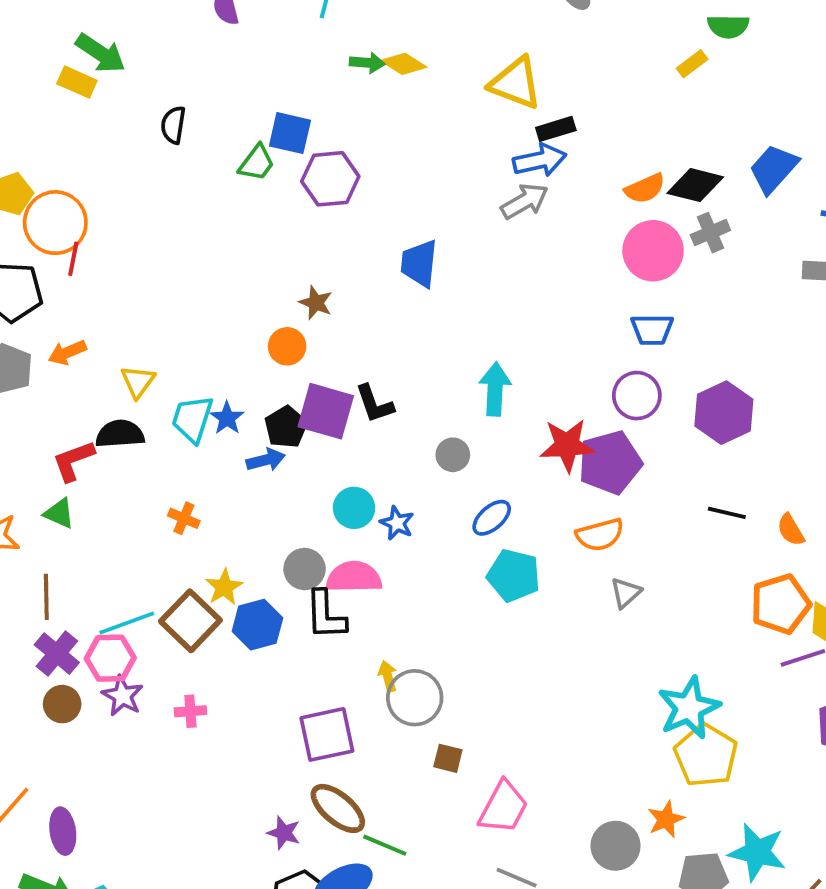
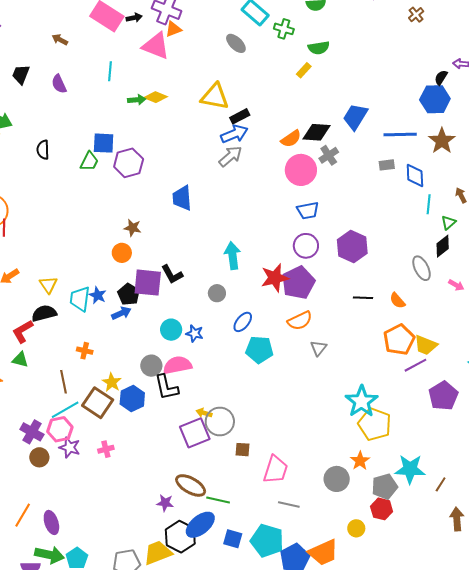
brown line: (46, 597) -> (63, 382), moved
yellow arrow: (388, 676) -> (204, 413), turned -49
purple square: (327, 734) -> (195, 433), moved

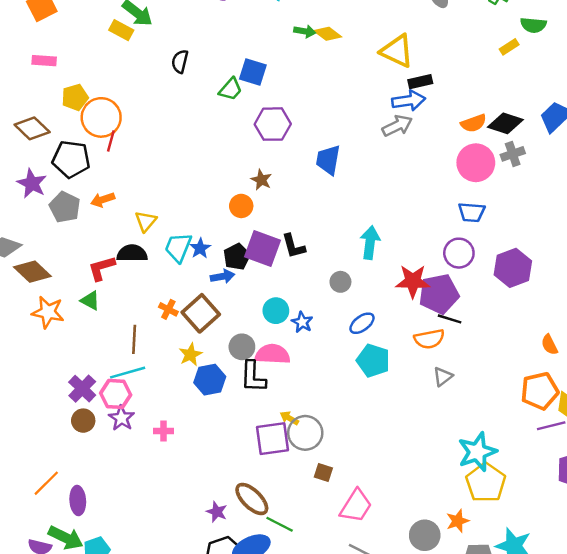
purple hexagon: (129, 163) -> (273, 124), moved
black line: (363, 298) -> (450, 319), moved
brown square: (98, 403) -> (201, 313), moved

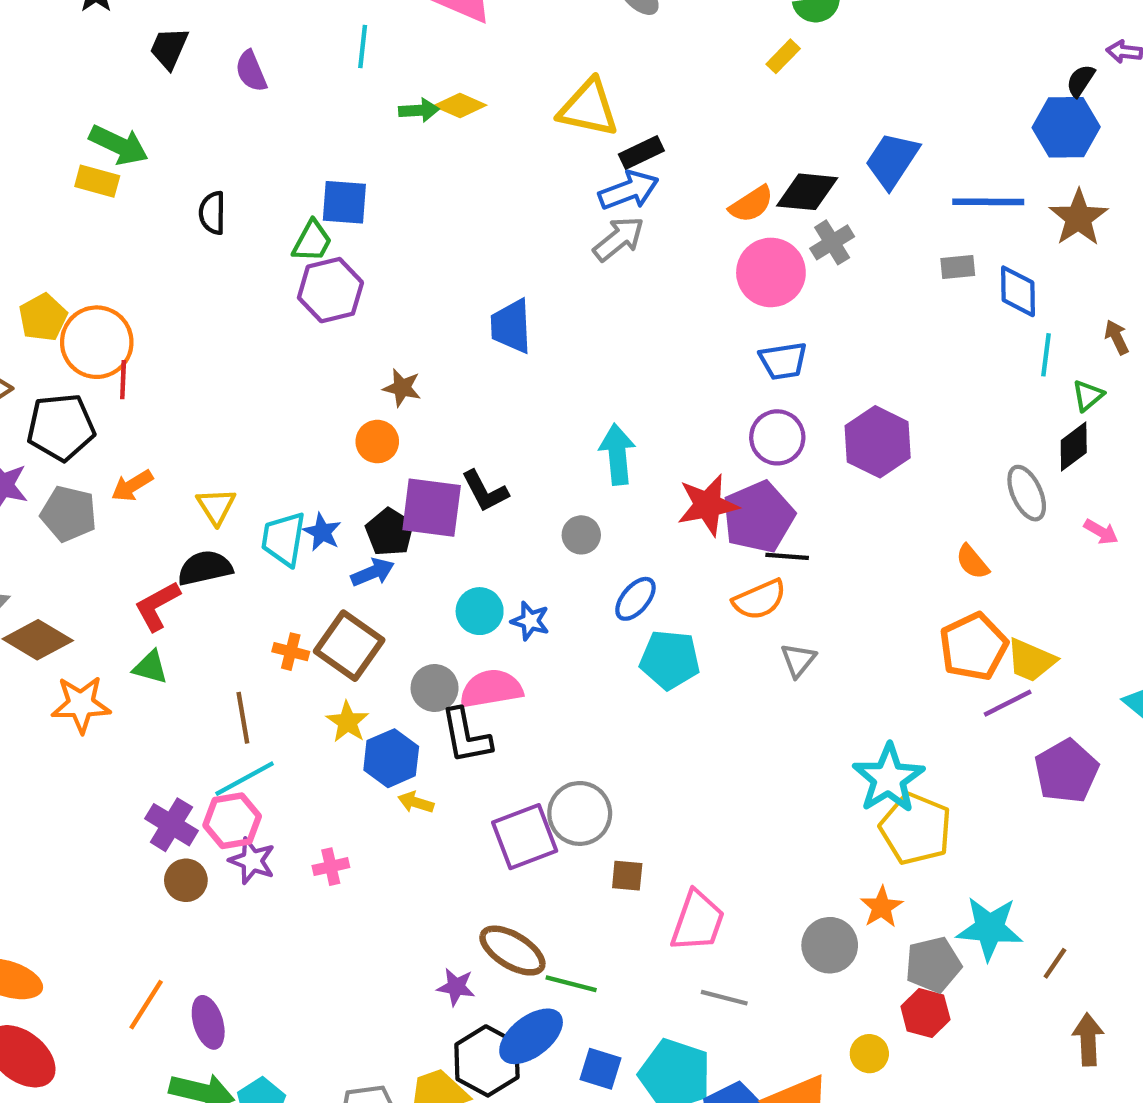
purple hexagon: (273, 124) -> (330, 290), moved
yellow arrow: (289, 418) -> (416, 802), moved

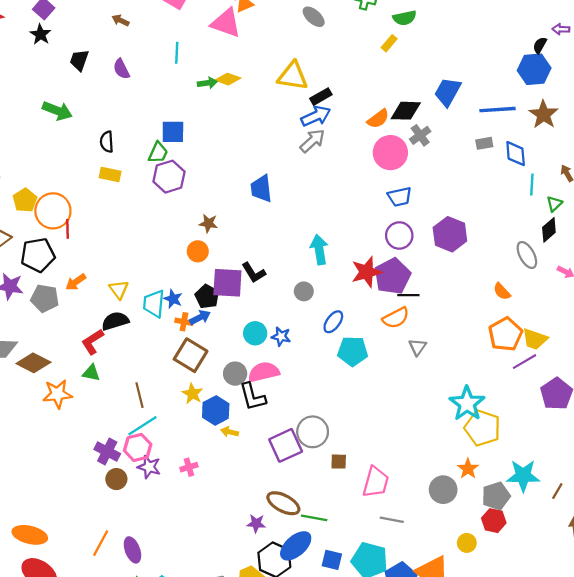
yellow rectangle: (97, 181) -> (110, 174), moved
orange cross: (291, 652) -> (184, 322), moved

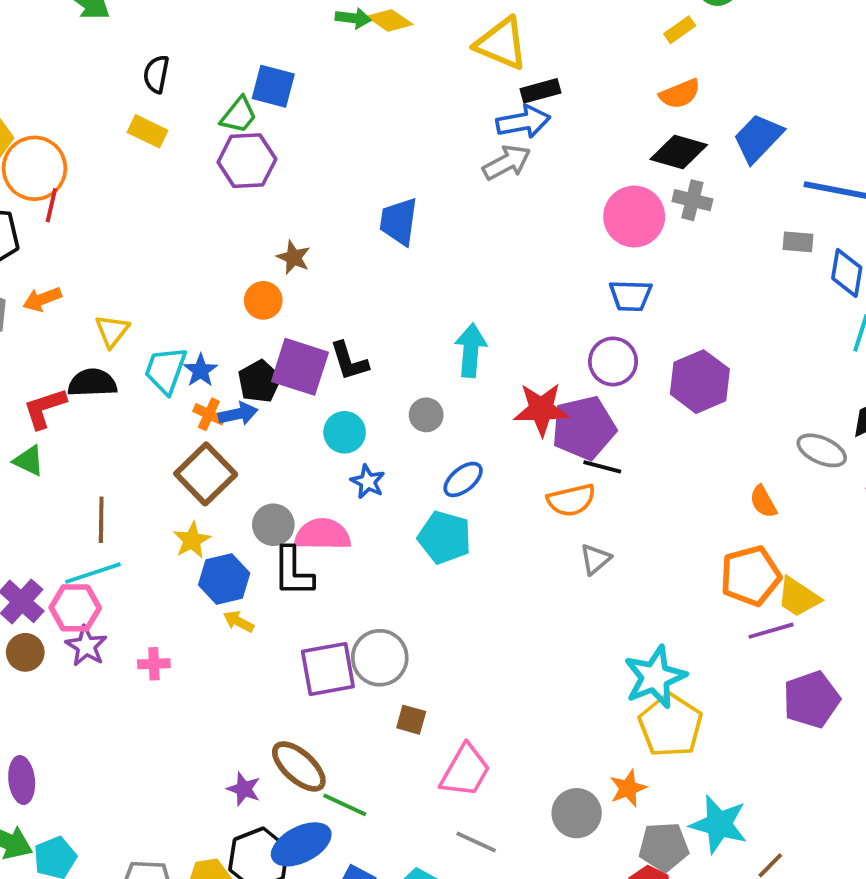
orange semicircle: (378, 119) -> (680, 94), moved
gray cross: (420, 135) -> (692, 200), turned 35
gray ellipse: (527, 255) -> (822, 450), turned -52
cyan circle: (255, 333) -> (345, 432), moved
cyan pentagon: (353, 351) -> (445, 537), moved

